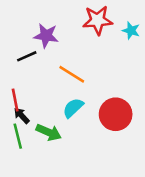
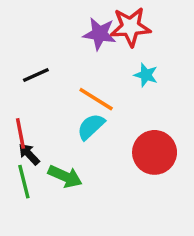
cyan star: (131, 31) -> (146, 75), moved
purple star: (46, 36) -> (99, 34), moved
cyan semicircle: (73, 108) -> (91, 127), moved

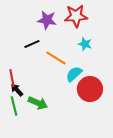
purple star: (99, 34) -> (47, 20), moved
black line: (36, 75) -> (32, 44), moved
cyan semicircle: (91, 127) -> (74, 74), moved

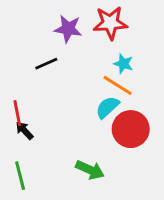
orange line: (56, 58) -> (118, 85), moved
green arrow: (38, 103) -> (90, 170), moved
green line: (14, 106) -> (20, 176), moved

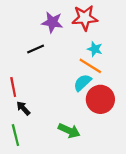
black arrow: (24, 131) -> (23, 108), moved

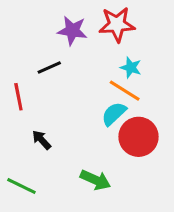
red line: (13, 87) -> (18, 97), moved
black arrow: (23, 108) -> (41, 140), moved
green line: (15, 135) -> (21, 186), turned -50

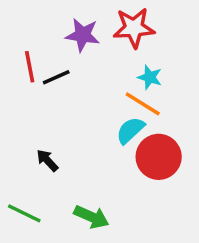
red line: (18, 97) -> (30, 67), moved
green arrow: (95, 180) -> (91, 217), moved

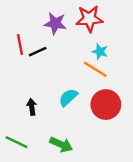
cyan semicircle: (130, 130) -> (68, 97), moved
black arrow: (47, 160) -> (32, 107), turned 35

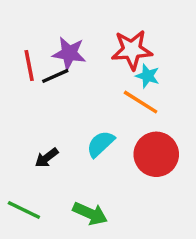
red star: (89, 19) -> (132, 50), moved
purple star: (55, 23) -> (69, 53), moved
black arrow: (32, 107) -> (47, 158), turned -119

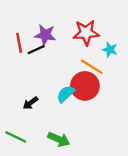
cyan star: (148, 76) -> (110, 50), moved
red circle: (156, 154) -> (85, 86), moved

